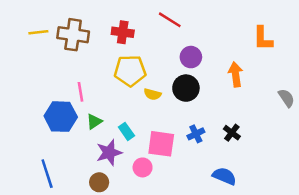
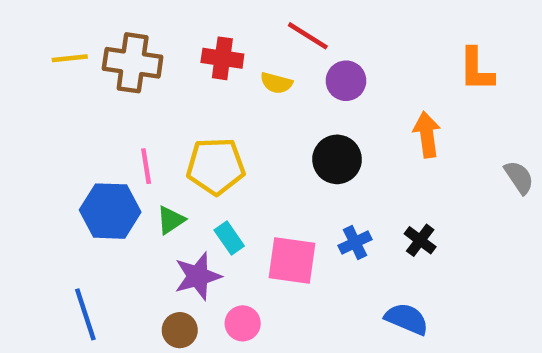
purple circle: (191, 57) -> (346, 81), moved
yellow pentagon: (130, 71) -> (216, 166), moved
yellow semicircle: (152, 94) -> (276, 83), moved
pink circle: (143, 167) -> (243, 323), moved

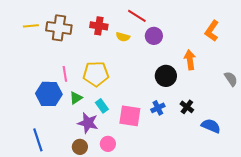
orange L-shape: (476, 70) -> (212, 31), turned 35
black circle: (337, 159) -> (166, 76), moved
purple star: (198, 276) -> (88, 123), turned 30
blue semicircle: (407, 319) -> (211, 126), moved

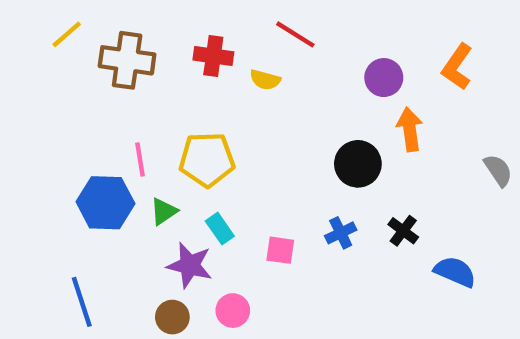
yellow line: (31, 26) -> (67, 34), moved, turned -35
purple circle: (154, 36) -> (384, 78), moved
pink square: (130, 116) -> (280, 250), size x0.6

